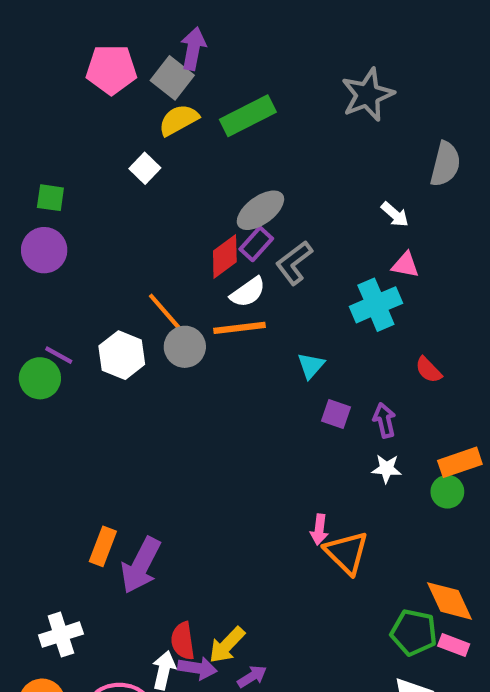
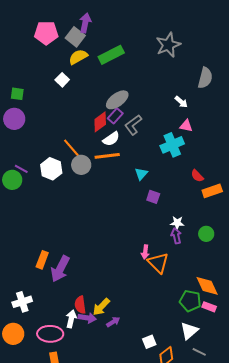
purple arrow: (384, 420) -> (176, 236), moved
orange rectangle: (460, 462) -> (212, 191), moved

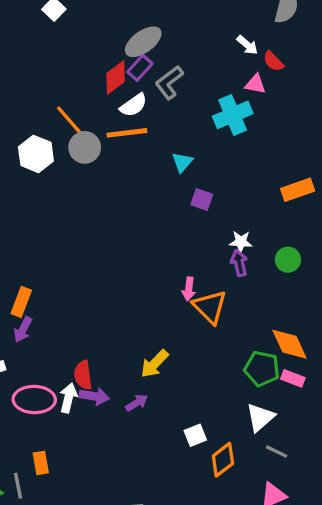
red semicircle: (197, 176) -> (273, 61), moved
purple arrow: (60, 269) -> (23, 330), moved, size x0.6
yellow arrow: (101, 307) -> (155, 364), moved
pink ellipse: (50, 334) -> (34, 399), moved

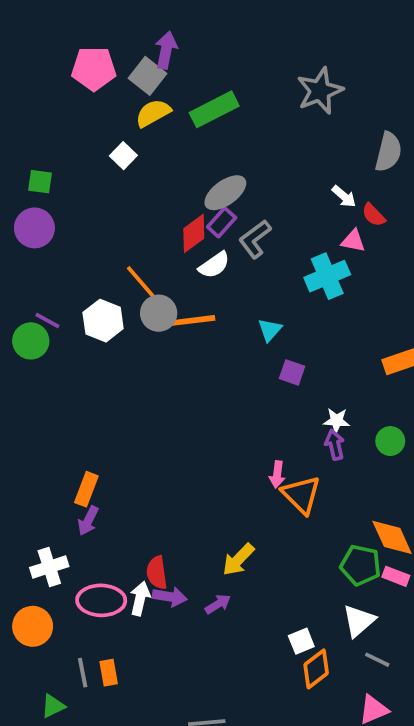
orange line: (127, 133) -> (192, 321), moved
white square: (195, 435) -> (301, 641), moved
gray line: (18, 486) -> (83, 673), moved

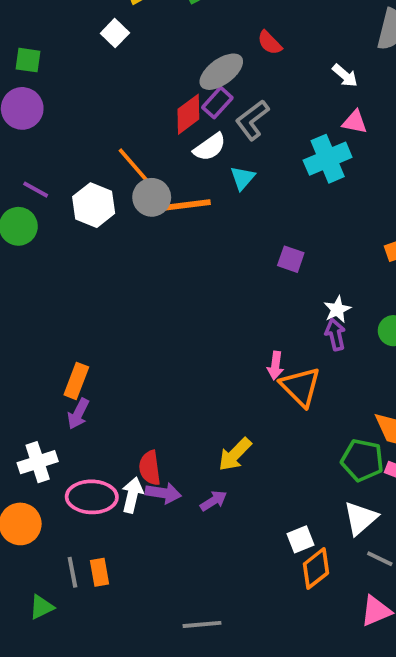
red semicircle: (374, 215) -> (270, 43), moved
purple line: (47, 321) -> (36, 190), moved
cyan triangle: (270, 330) -> (243, 178), moved
white star: (337, 421) -> (337, 309), turned -30

